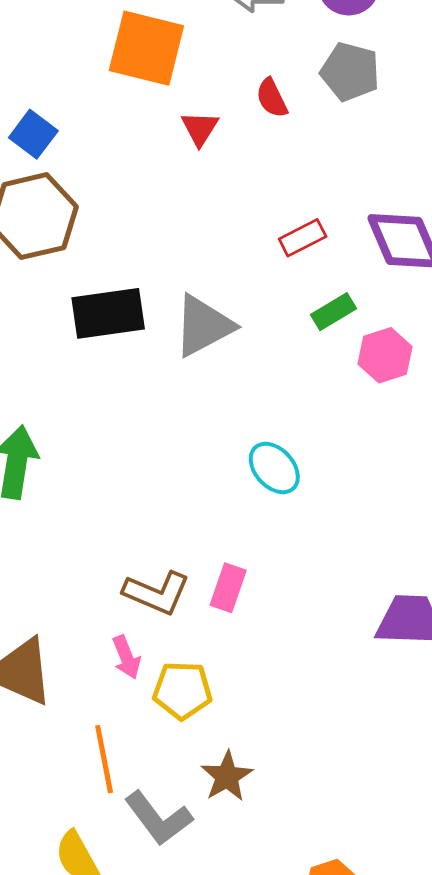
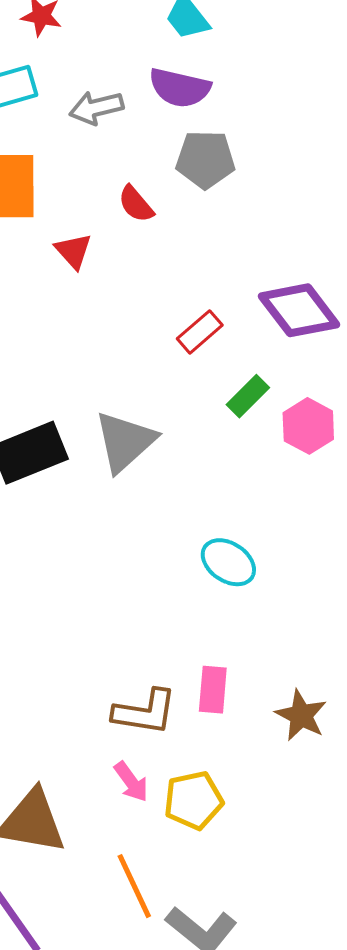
brown star: (227, 776) -> (301, 715), moved

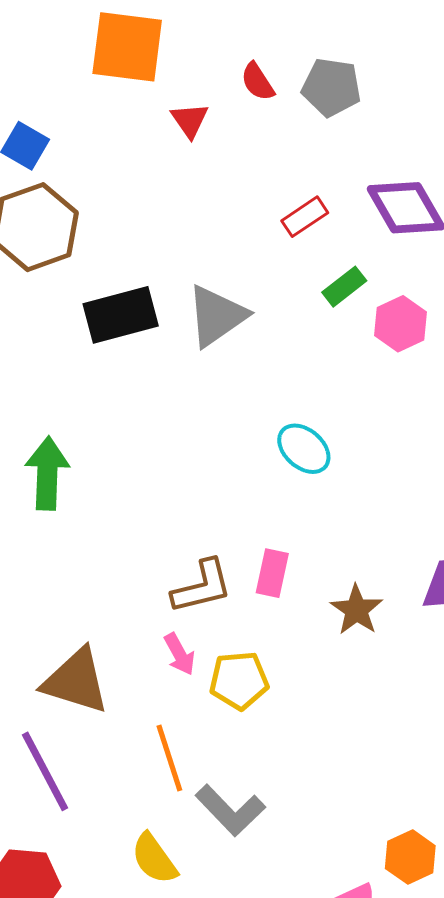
gray pentagon: (205, 159) -> (331, 87), moved
brown L-shape: (145, 712) -> (202, 587), turned -30

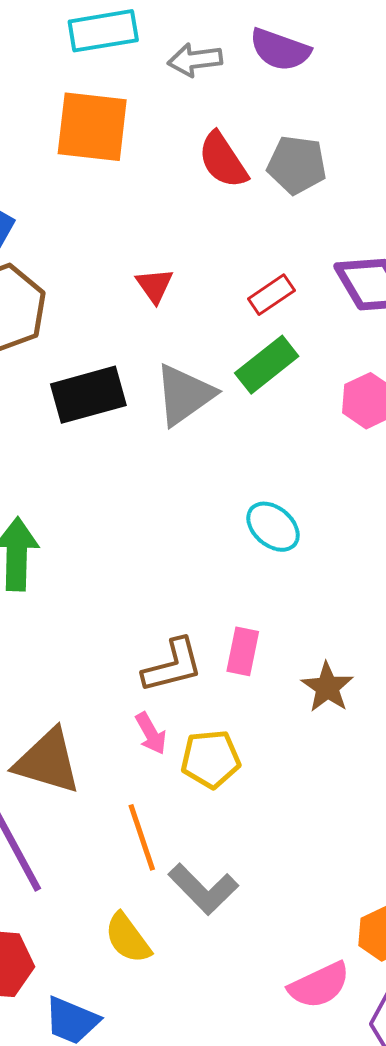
red semicircle: (258, 82) -> (223, 160), size x1.5
red triangle: (190, 120) -> (155, 285), moved
green rectangle: (344, 287) -> (267, 365), moved, size x1.4

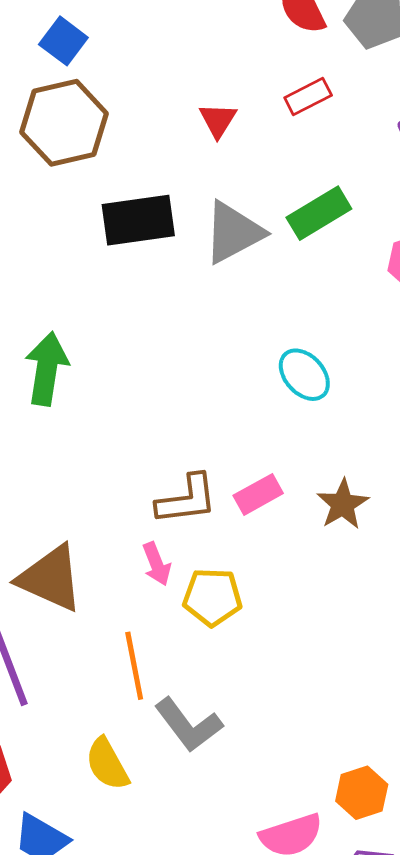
red rectangle: (271, 295) -> (308, 96), moved
pink rectangle: (243, 651) -> (258, 494), turned 42
brown star: (327, 687) -> (343, 504), moved

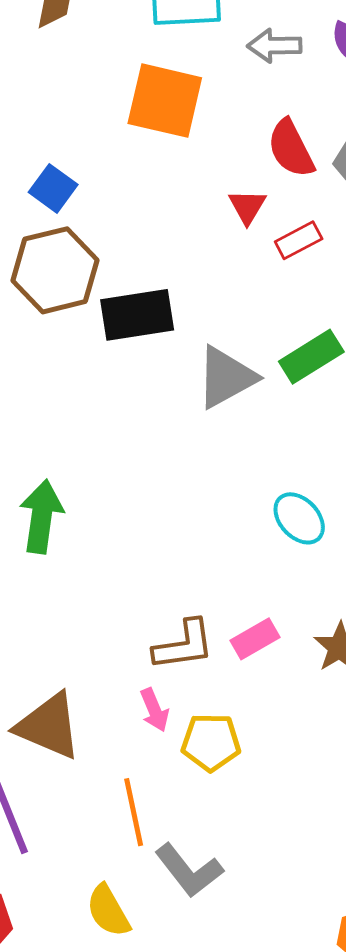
red triangle: (218, 120) -> (247, 207), moved
black rectangle: (138, 220) -> (137, 315), moved

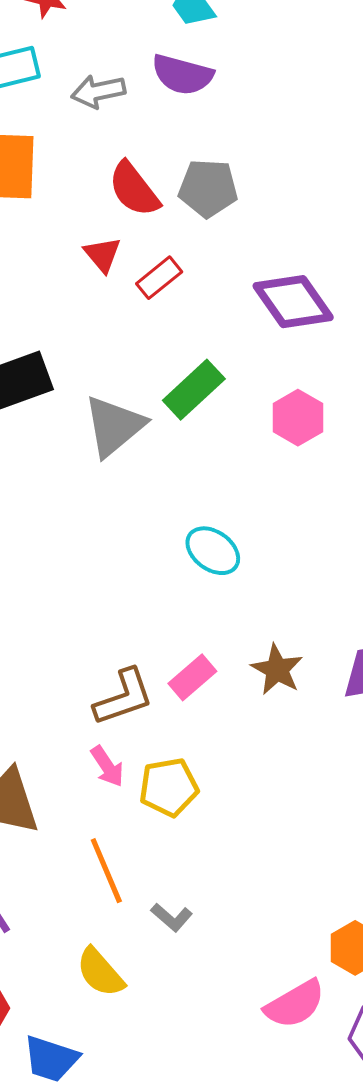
gray L-shape: (189, 870) -> (172, 917), size x0.6

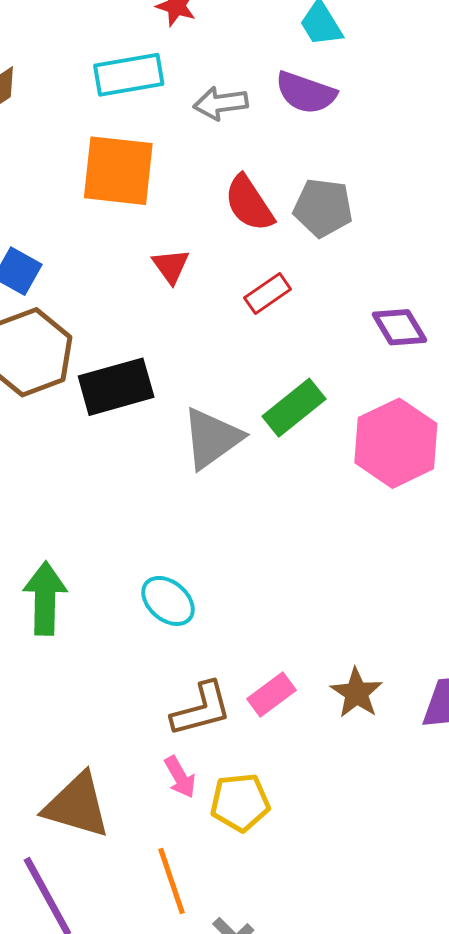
red triangle: (102, 255) -> (171, 266), moved
purple diamond: (293, 302) -> (399, 327), size x0.7
pink hexagon: (298, 418) -> (396, 443), size x1.6
cyan ellipse: (213, 551) -> (168, 601), moved

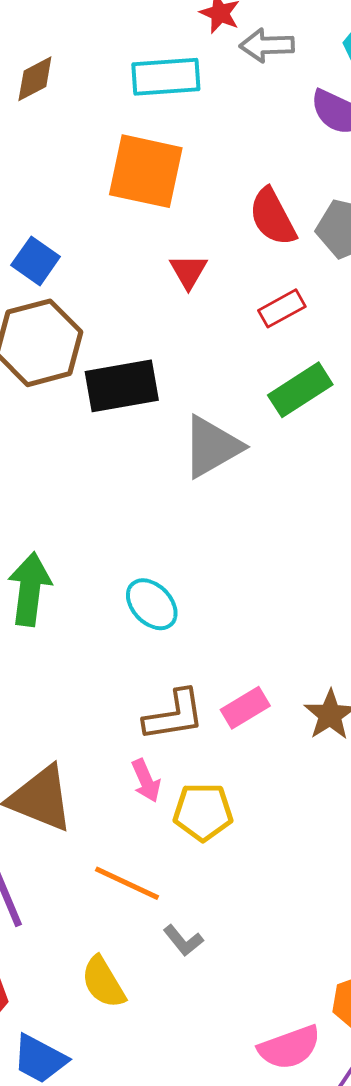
gray arrow: (221, 103) -> (267, 45), moved
green rectangle: (294, 408) -> (300, 390), moved
orange line: (172, 881) -> (127, 883), turned -52

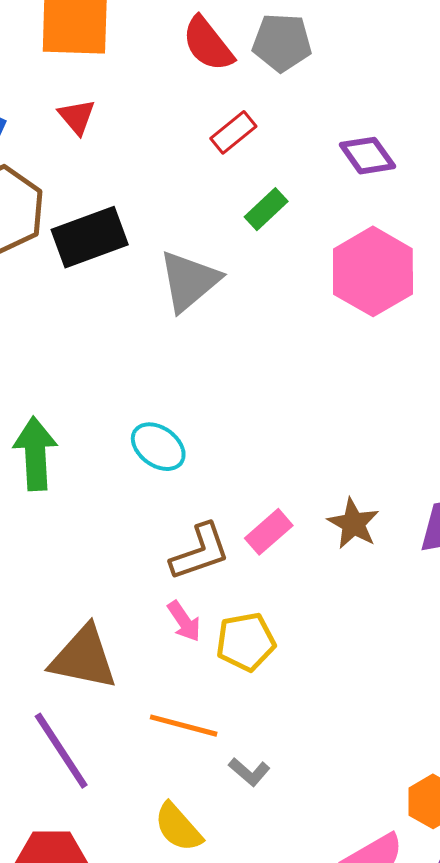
red triangle: (188, 271) -> (77, 117), moved
green rectangle: (300, 390) -> (266, 209), size x0.7

